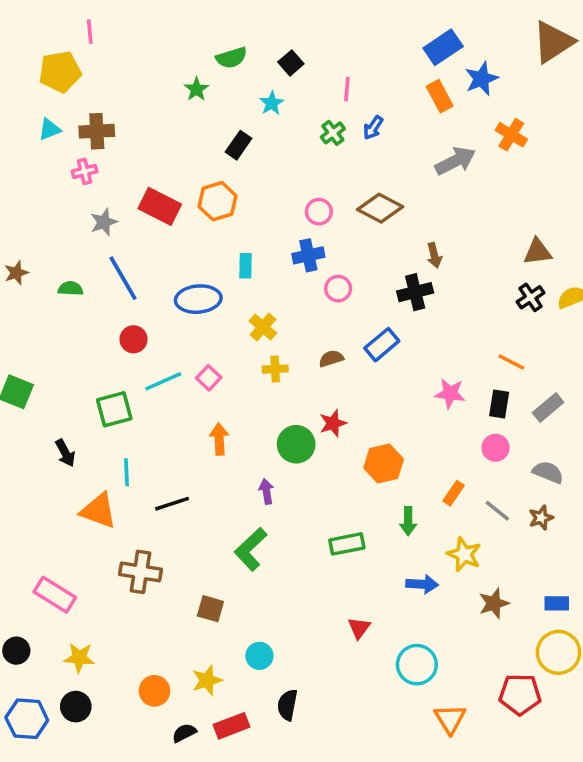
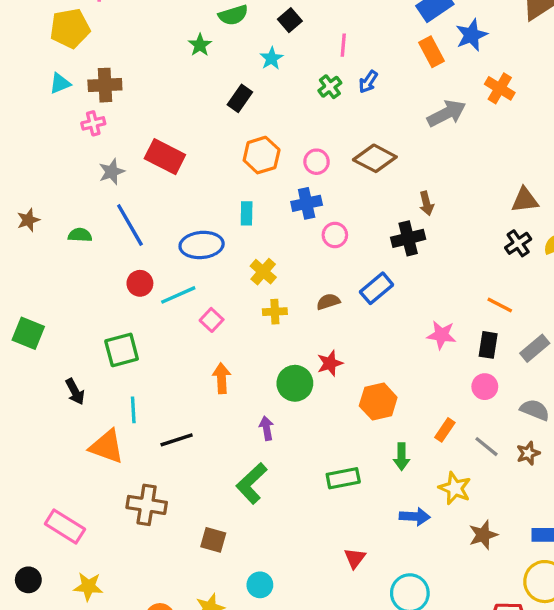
orange hexagon: (217, 201) -> (262, 155), moved
cyan line: (163, 381) -> (178, 295), moved

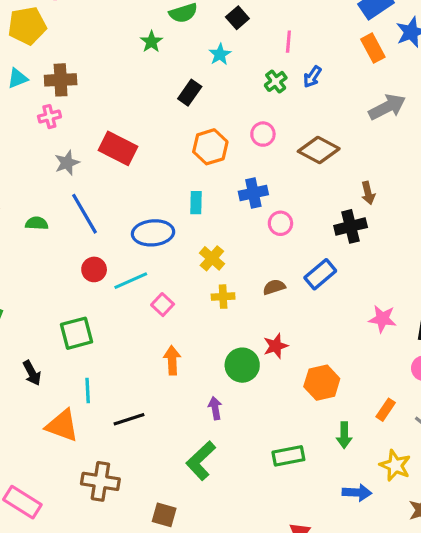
pink circle: (317, 162) -> (263, 134), moved

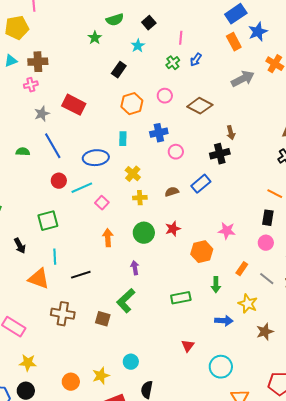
pink star: (382, 319) -> (227, 231), moved
green circle: (242, 365) -> (144, 233), moved
brown square: (164, 515) -> (103, 319), moved

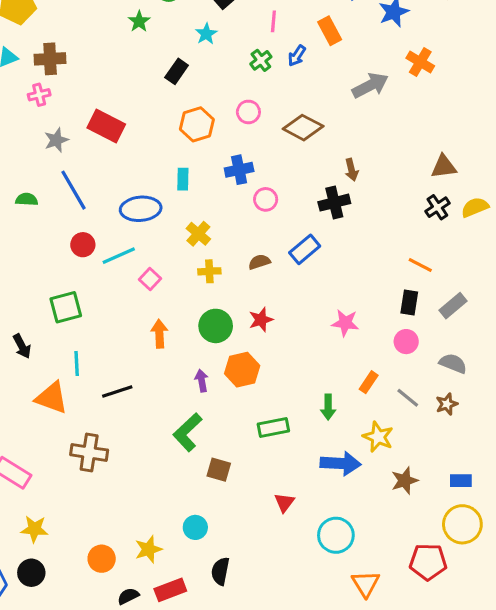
orange rectangle: (234, 42) -> (330, 31), moved
orange hexagon: (202, 252) -> (242, 370), moved
brown square: (103, 319) -> (219, 470), moved
blue arrow: (224, 321) -> (341, 463), size x1.4

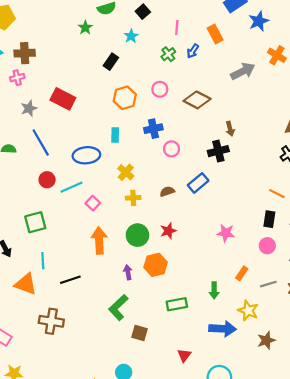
orange arrow: (159, 334) -> (99, 240), size x1.4
gray line: (408, 398) -> (268, 284), turned -56

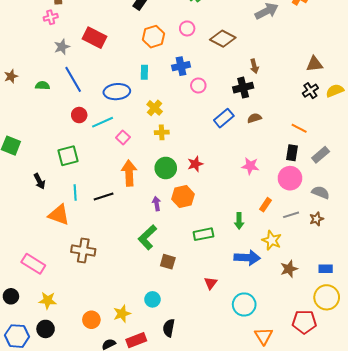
brown semicircle: (167, 191) -> (254, 118), moved
pink circle: (267, 246) -> (290, 178), size x1.5
black line: (70, 280) -> (104, 197), moved

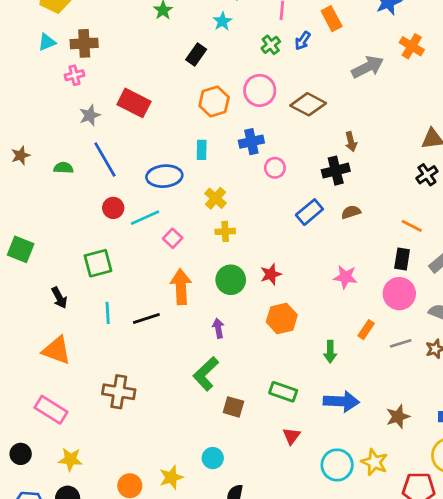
pink circle: (187, 28) -> (260, 90), size x1.5
orange hexagon: (183, 197) -> (282, 318), moved
orange triangle: (59, 215) -> (57, 350), moved
green rectangle: (203, 234) -> (283, 392), moved, turned 30
yellow star: (272, 240) -> (374, 462), moved

